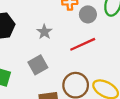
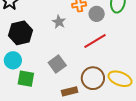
gray star: (44, 32) -> (59, 22), moved

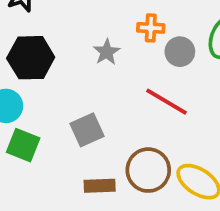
red line: (95, 41) -> (166, 102), turned 50

